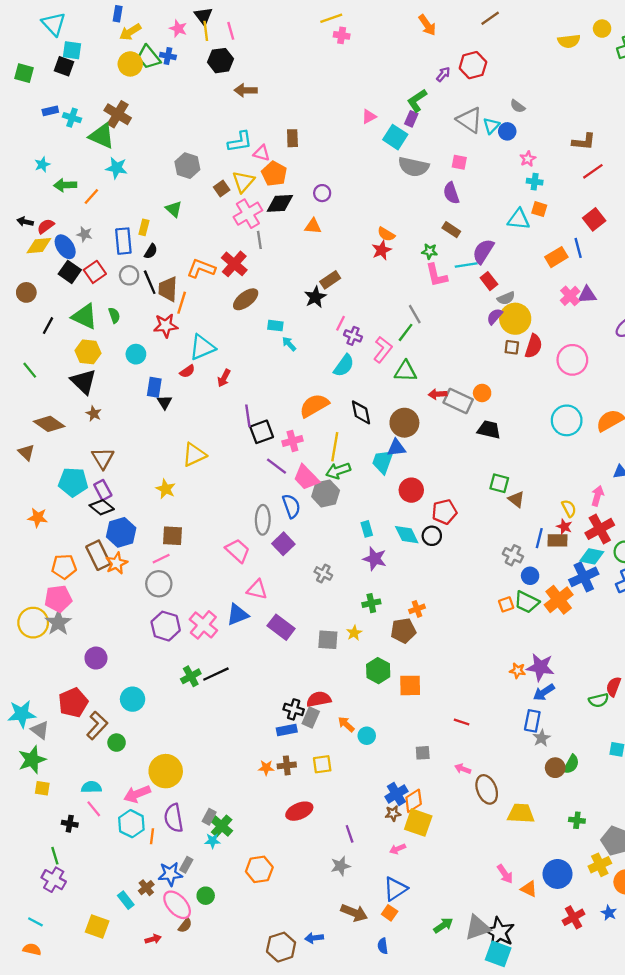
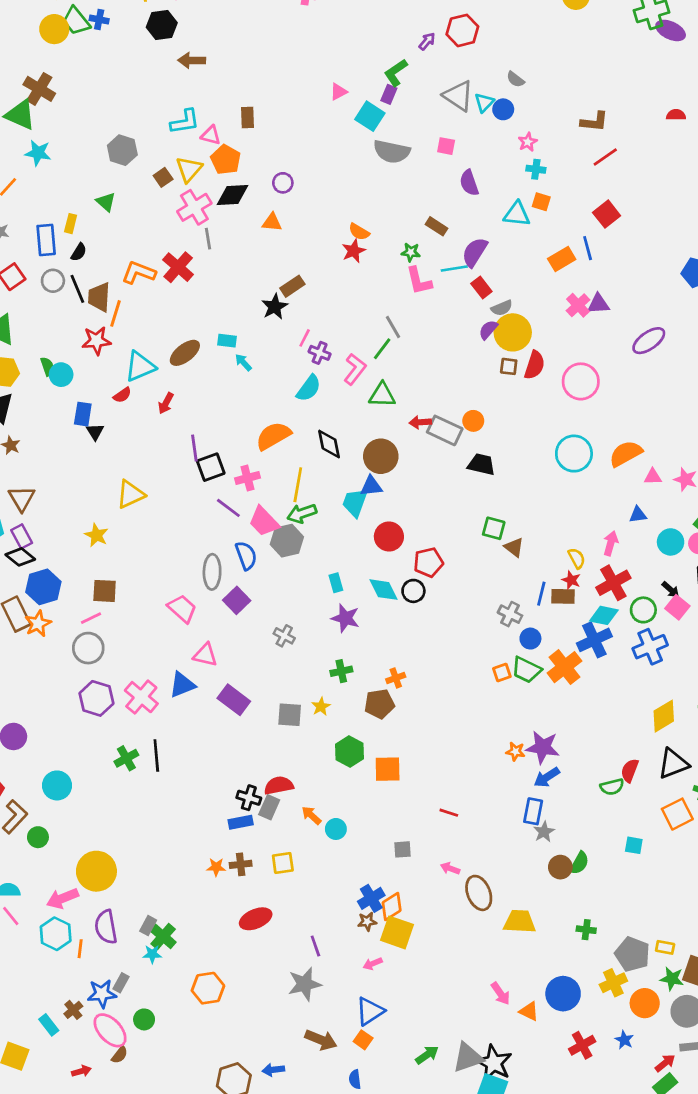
purple semicircle: (451, 193) -> (469, 183), moved
brown ellipse: (246, 299) -> (185, 353), moved
green semicircle: (114, 315) -> (47, 366), moved
black line: (216, 674) -> (156, 756), turned -70
gray star: (340, 866) -> (305, 984), size x1.4

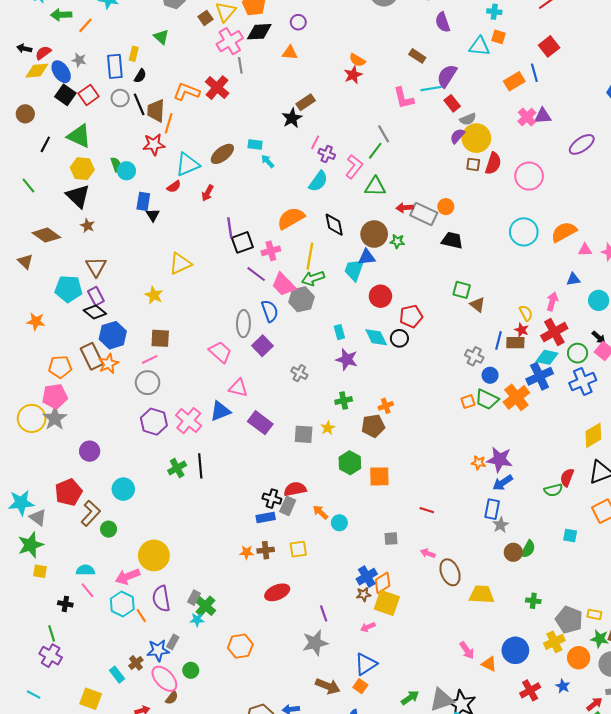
green star: (411, 252) -> (397, 241), moved
orange line: (80, 949) -> (141, 616), turned -40

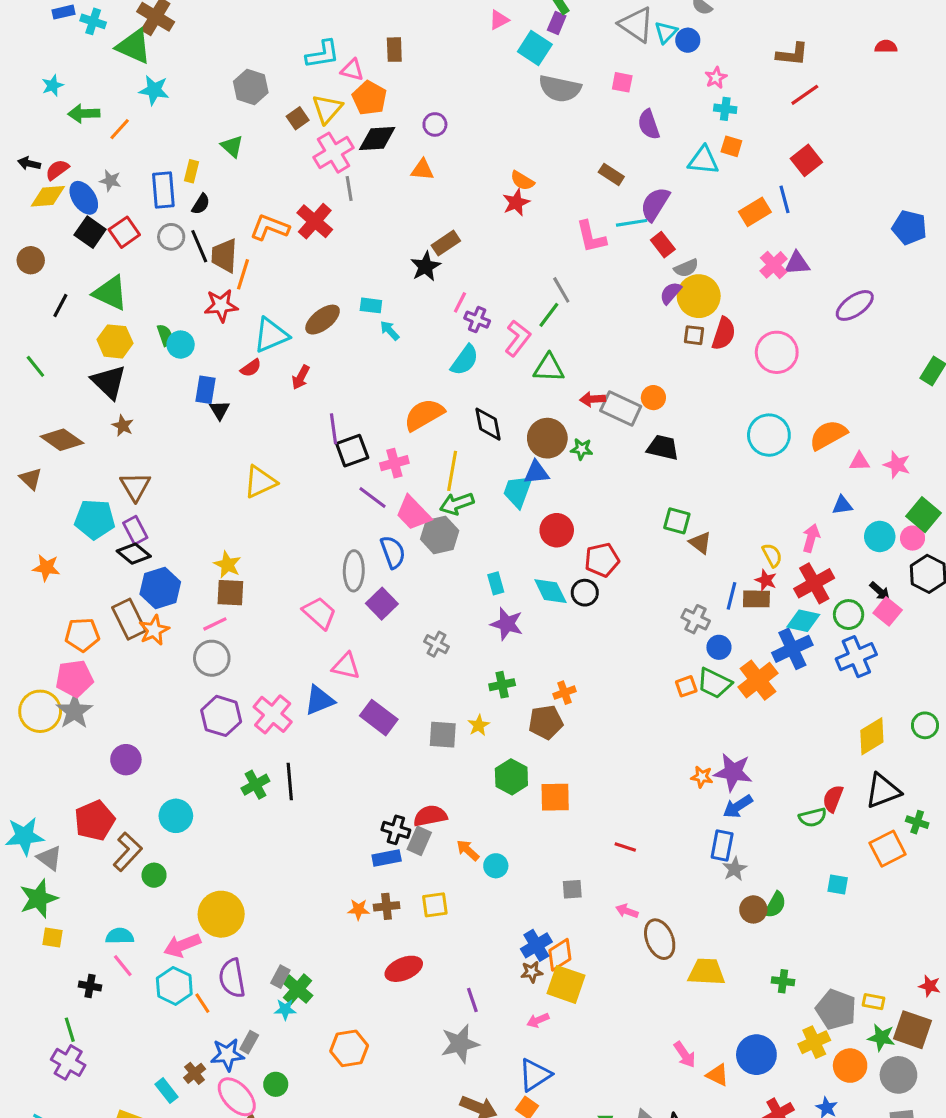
yellow star: (154, 295) -> (227, 565), moved

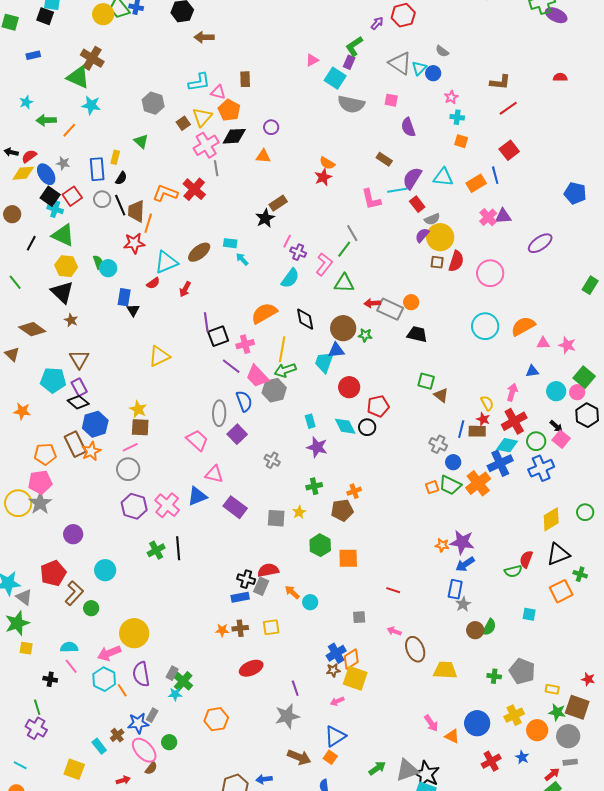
cyan cross: (93, 21) -> (55, 209), moved
cyan triangle: (703, 160) -> (443, 177), moved
gray pentagon: (836, 1009) -> (522, 671), moved

